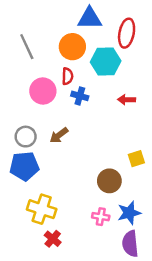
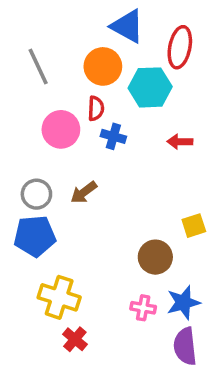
blue triangle: (90, 18) -> (127, 26), turned 30

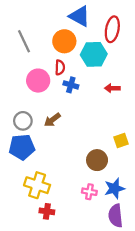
red cross: (75, 339) -> (47, 211), turned -32

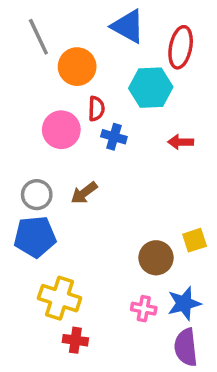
gray line: (24, 41) -> (38, 37), moved
orange circle: (64, 41) -> (77, 67), moved
yellow square: (121, 140) -> (195, 240), moved

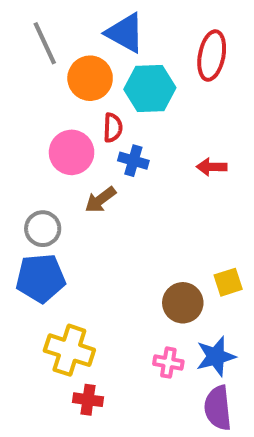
blue triangle: (128, 26) -> (125, 33), moved
cyan hexagon: (151, 88) -> (150, 89), moved
brown arrow: (84, 193) -> (100, 200), moved

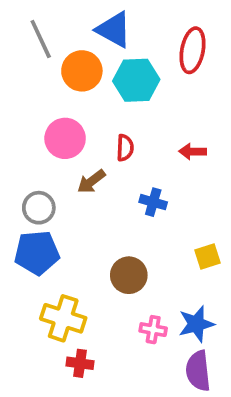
red semicircle: (113, 128) -> (125, 148), moved
blue cross: (133, 161) -> (153, 202), moved
brown circle: (183, 303) -> (129, 275), moved

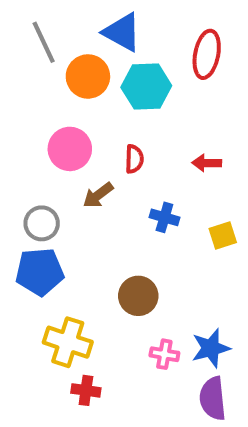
yellow square: (208, 256) -> (223, 235), moved

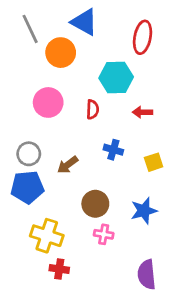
cyan hexagon: (146, 87) -> (116, 78), moved
brown arrow: (98, 195) -> (68, 165), moved
blue star: (211, 348) -> (144, 211), moved
pink cross: (164, 354) -> (104, 234), moved

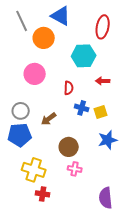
red semicircle: (93, 109) -> (69, 88), moved
yellow square: (154, 162) -> (101, 112), moved
blue star: (144, 211) -> (108, 140), moved

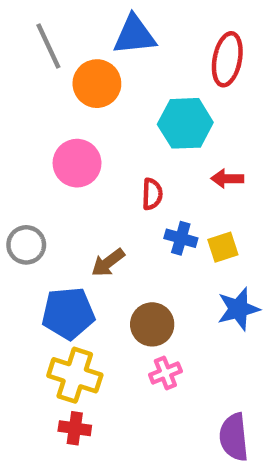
blue triangle: (61, 16) -> (134, 35), turned -35
gray circle: (21, 111) -> (26, 245), moved
blue pentagon: (20, 135) -> (68, 313), moved
pink cross: (75, 169) -> (165, 373), turned -32
red cross: (43, 194) -> (75, 428), moved

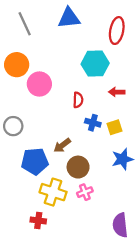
orange circle: (97, 84) -> (17, 65), moved
brown arrow: (108, 263) -> (62, 145), moved
yellow cross: (75, 375) -> (53, 192), moved

